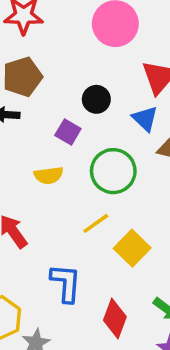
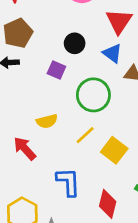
yellow semicircle: (49, 175) -> (47, 121), moved

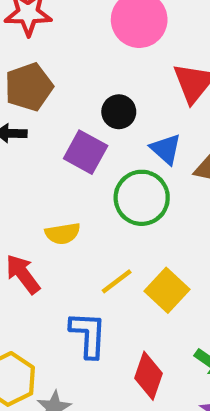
blue triangle: (112, 53) -> (166, 149), moved
purple square: (56, 70) -> (86, 152), size x1.4
yellow line: (85, 135) -> (117, 281), moved

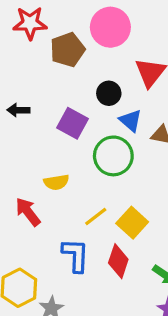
brown pentagon: (29, 87) -> (67, 50), moved
black circle: (119, 112) -> (109, 93), moved
red diamond: (148, 376) -> (118, 261), moved

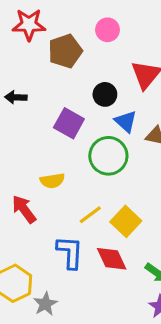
pink circle: (110, 27) -> (108, 30), size x0.6
black arrow: (18, 110) -> (16, 97), moved
red diamond: (118, 261) -> (112, 259), turned -44

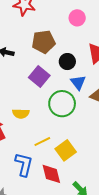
brown pentagon: (65, 51) -> (43, 42), moved

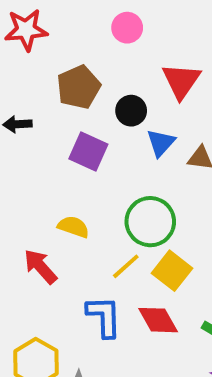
blue triangle: (78, 82) -> (161, 143), turned 35
green circle: (62, 104) -> (150, 222), moved
yellow semicircle: (21, 114) -> (73, 227), turned -147

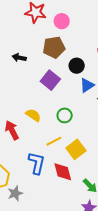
pink circle: (127, 28) -> (62, 21), moved
green circle: (150, 222) -> (65, 115), moved, size x0.6

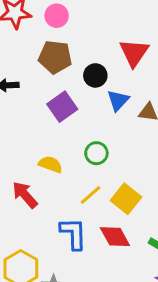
brown pentagon: (54, 47) -> (55, 57), turned 30
purple square: (50, 80) -> (62, 107), turned 30

